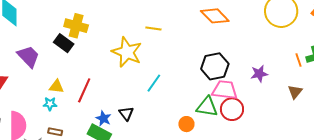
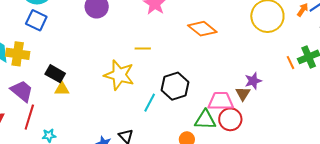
yellow cross: (76, 26) -> (18, 54), moved
black hexagon: (215, 66) -> (175, 86), moved
yellow triangle: (56, 87) -> (62, 89), moved
red line: (84, 90) -> (29, 117), moved
brown triangle: (295, 92) -> (243, 94), moved

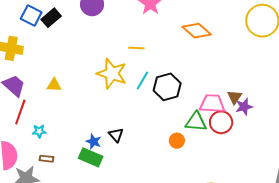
black rectangle: (55, 74) -> (51, 18), moved, turned -72
purple star: (253, 81) -> (244, 107), moved
cyan line: (150, 103) -> (142, 80), moved

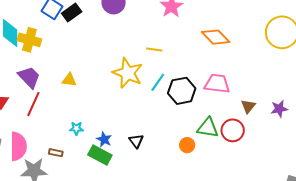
pink trapezoid: (212, 104) -> (217, 84), moved
purple star: (244, 107) -> (279, 109), moved
cyan star: (39, 131) -> (76, 128), moved
black triangle: (116, 135) -> (136, 141), moved

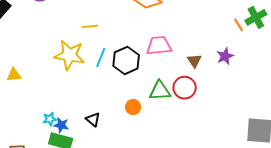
cyan star: (76, 128) -> (50, 119), moved
orange circle: (187, 145) -> (133, 107), moved

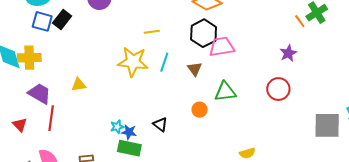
black hexagon: (126, 60) -> (204, 33), moved
brown triangle: (194, 61) -> (195, 69), moved
red circle: (185, 88) -> (278, 89), moved

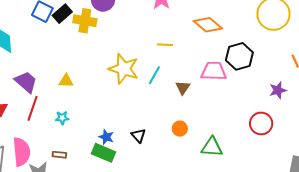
yellow line: (152, 32) -> (165, 45), moved
black hexagon: (204, 33) -> (239, 56), moved
yellow cross: (29, 58) -> (85, 21), moved
green triangle: (225, 92) -> (212, 147), moved
cyan star: (117, 127) -> (62, 118), moved

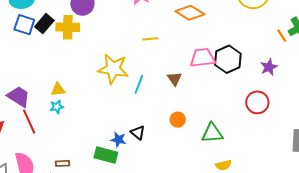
black hexagon: (239, 56) -> (228, 59), moved
cyan line: (154, 75) -> (139, 84), moved
red line: (33, 108) -> (29, 122), turned -35
cyan star: (62, 118) -> (57, 107), moved
blue star: (106, 137) -> (118, 140), moved

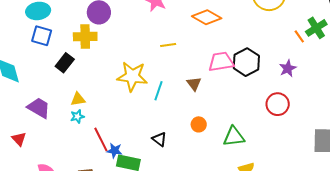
black rectangle: (44, 24) -> (65, 63), moved
red line: (29, 122) -> (101, 139), moved
blue star: (118, 140) -> (115, 151), moved

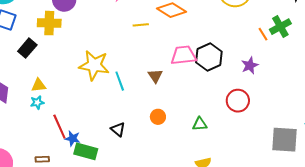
yellow line: (168, 45) -> (141, 25), moved
cyan line: (159, 91) -> (120, 81), turned -42
green triangle: (234, 137) -> (200, 124), moved, size x0.7

